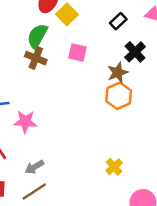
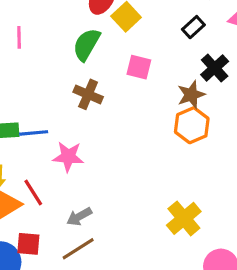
brown cross: (36, 58) -> (88, 94), moved
yellow cross: (114, 167) -> (184, 218), size x1.5

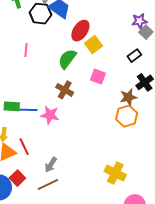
pink star: (68, 157) -> (50, 115), moved
gray arrow: (79, 217) -> (51, 165), turned -35
yellow cross: (184, 218) -> (115, 173), turned -30
red square: (28, 244) -> (17, 178), turned 35

